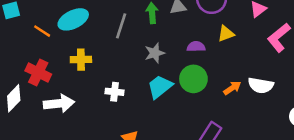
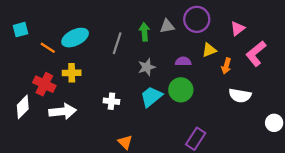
yellow cross: (81, 60) -> (72, 73), moved
orange arrow: (232, 88) -> (226, 66), moved, turned 140

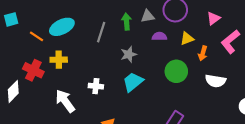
purple semicircle: (183, 61) -> (159, 36), moved
green circle: (181, 90) -> (176, 71), moved
white arrow: (63, 111) -> (65, 101), moved, turned -120

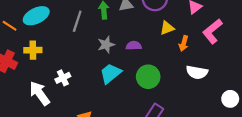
purple semicircle: (159, 36) -> (134, 46), moved
green circle: (176, 71) -> (148, 77), moved
white cross: (96, 86) -> (63, 78), moved, turned -32

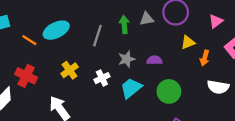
yellow cross: (33, 50) -> (70, 70), moved, turned -35
white cross: (63, 78) -> (102, 78), moved

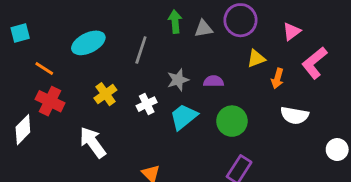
green arrow: (124, 24) -> (175, 22), moved
orange line: (29, 40) -> (44, 68), moved

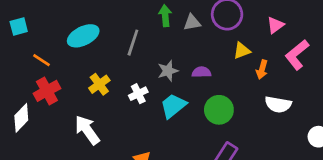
red cross: (50, 101) -> (47, 91), turned 35

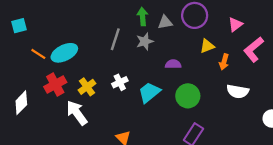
cyan ellipse: (83, 36) -> (64, 53), moved
gray star: (168, 71) -> (145, 41), moved
yellow cross: (99, 84) -> (87, 87), moved
red cross: (47, 91) -> (55, 85), moved

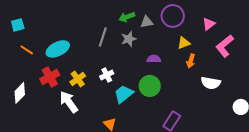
green arrow: (143, 17) -> (127, 17), turned -105
orange line: (38, 54) -> (27, 50), moved
orange arrow: (224, 62) -> (191, 61), moved
cyan trapezoid: (149, 92) -> (124, 94), moved
green circle: (188, 96) -> (150, 86), moved

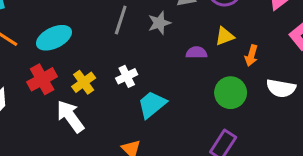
yellow triangle: (184, 43) -> (225, 36), moved
green circle: (150, 86) -> (231, 93), moved

